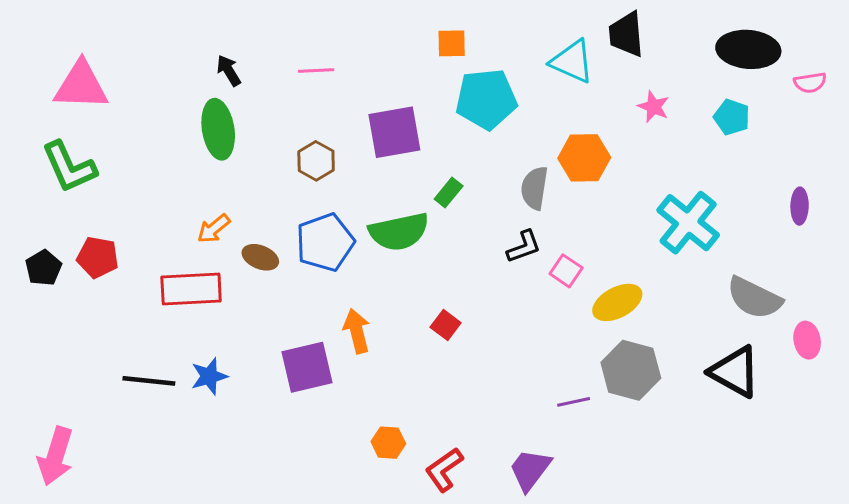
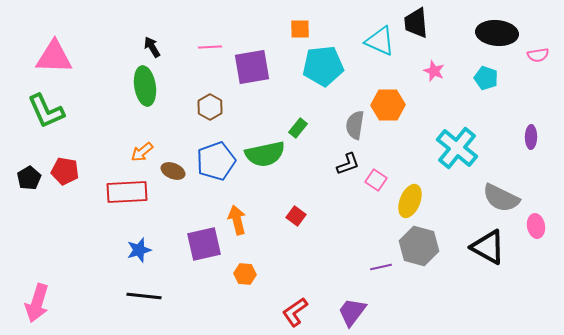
purple square: (394, 132) -> (252, 67), moved
yellow ellipse: (617, 302) -> (410, 201), turned -40
black line: (149, 381) -> (144, 296), moved
orange hexagon: (388, 443) -> (245, 274), moved

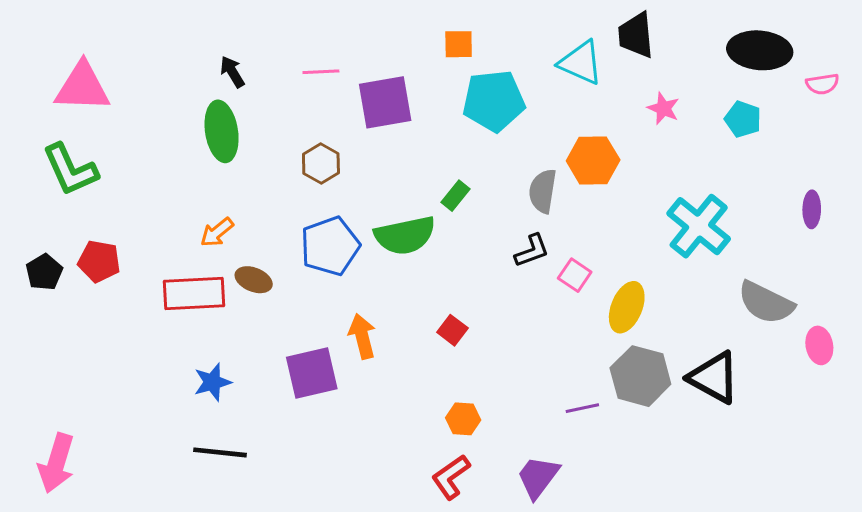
brown ellipse: (173, 171) -> (254, 280), moved
black triangle: (488, 247) -> (714, 378), moved
orange hexagon: (245, 274) -> (463, 419), moved

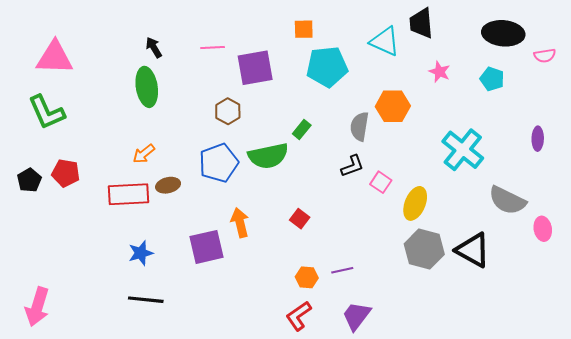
brown hexagon: (321, 163) -> (228, 111), moved
brown ellipse: (254, 280) -> (168, 185), turned -35
purple line: (582, 408) -> (342, 270), moved

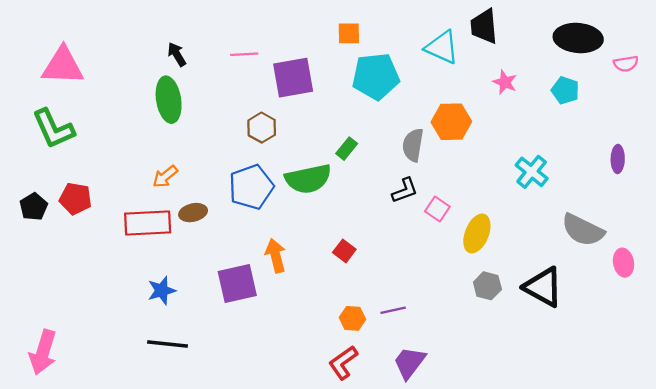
cyan cross: (463, 150) -> (532, 172), size x0.7
gray hexagon: (424, 249) -> (487, 286), size x0.6

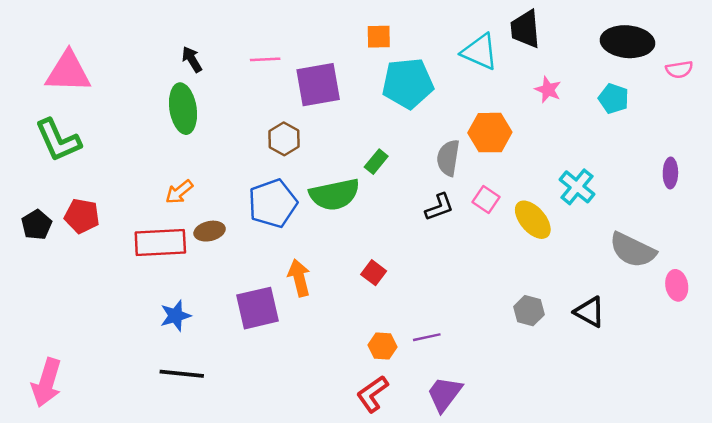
pink square: (437, 209) -> (486, 200), moved
yellow ellipse: (477, 233) -> (533, 220), moved, turned -63
black triangle: (543, 287) -> (590, 312), size x0.7

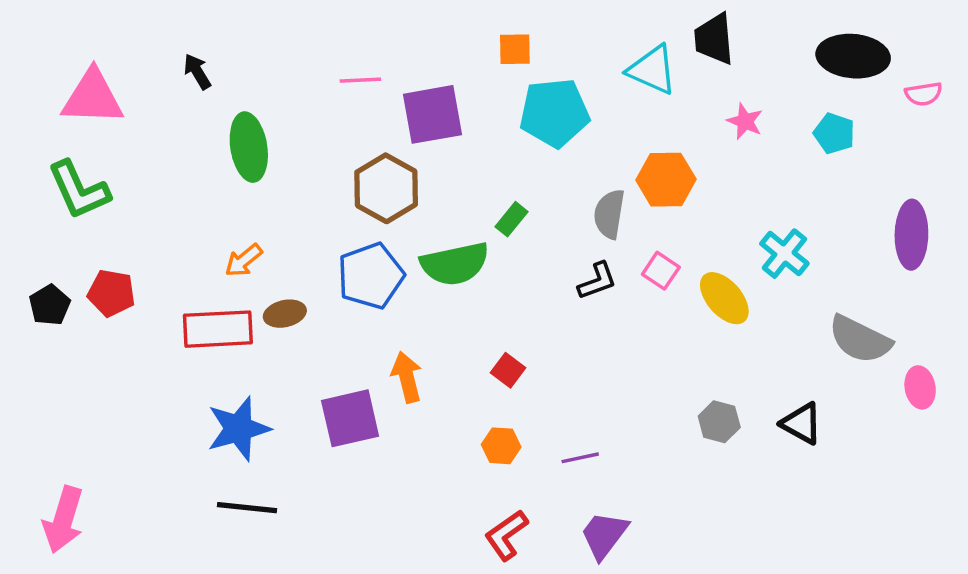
black arrow: (192, 59) -> (197, 72), moved
brown hexagon: (284, 139) -> (386, 188), size x1.5
purple ellipse: (670, 173) -> (911, 235), size x1.6
blue star: (175, 316) -> (238, 429), size x1.5
orange hexagon: (383, 346) -> (501, 446), moved

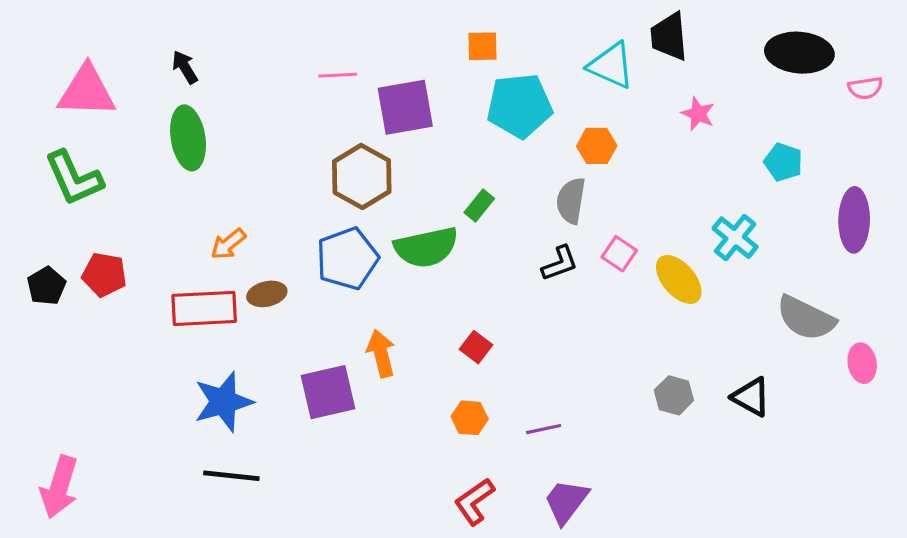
cyan pentagon: (834, 133) -> (783, 162), moved
green ellipse: (249, 147) -> (188, 138), moved
orange hexagon: (666, 180) -> (597, 146), moved, size x0.7

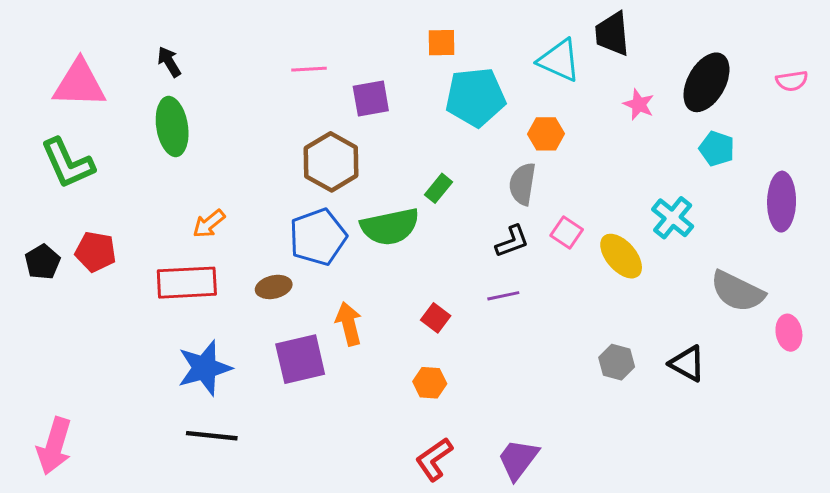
black ellipse: (799, 53) -> (706, 82), moved, turned -66
purple square: (405, 107) -> (371, 99), size x0.7
brown ellipse: (267, 294) -> (274, 287), moved
purple line: (544, 429) -> (503, 296), moved

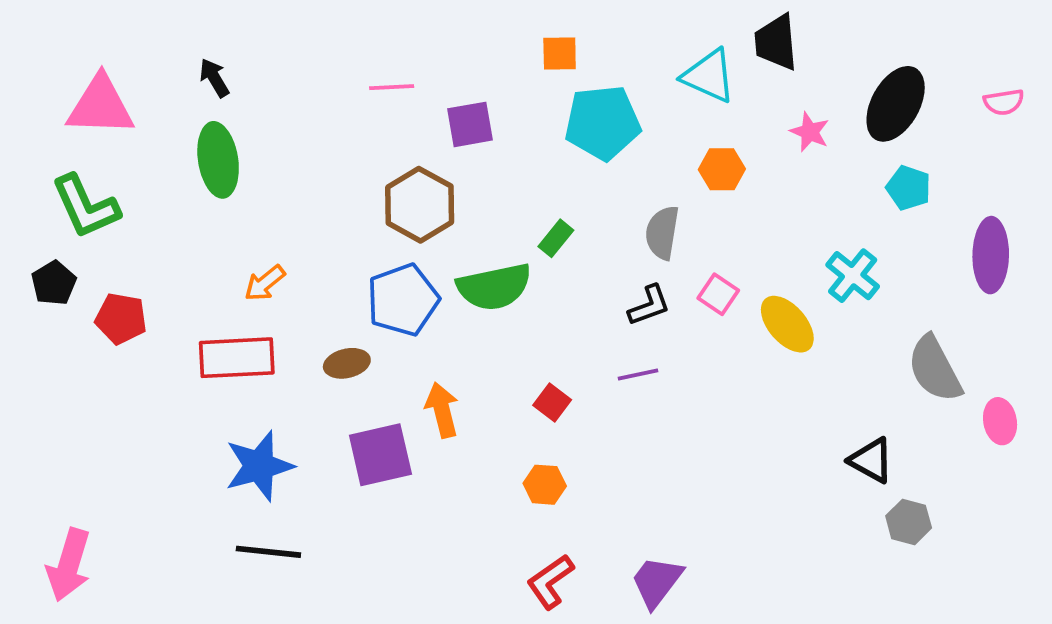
orange hexagon: (546, 134) -> (722, 169), moved
black pentagon: (43, 262) -> (54, 283), moved
gray semicircle: (737, 291) -> (935, 369), turned 36
gray hexagon: (617, 362) -> (909, 522), moved

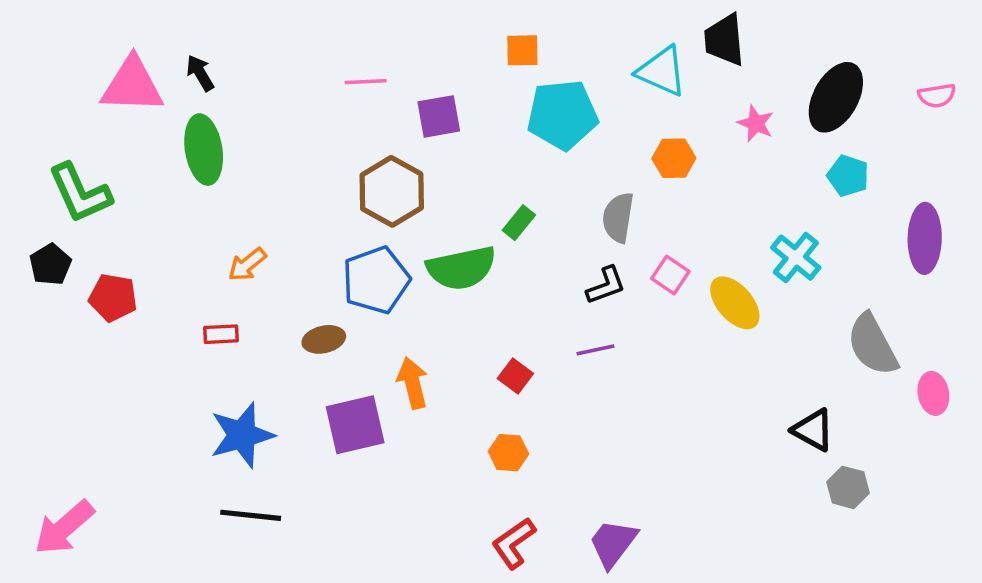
pink triangle: (100, 106) -> (132, 85), moved
red rectangle: (237, 358) -> (221, 334), size x0.5
pink arrow: (69, 565) -> (64, 528), turned 32

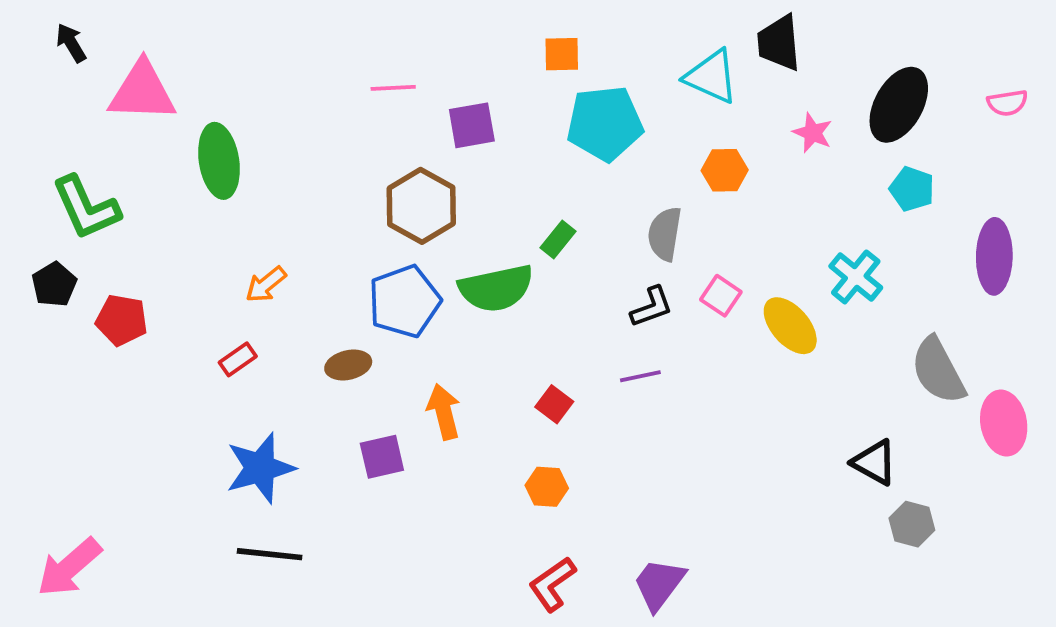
black arrow: (200, 73) -> (71, 43), moved
red rectangle: (221, 334) -> (238, 359), turned -32
pink ellipse: (933, 393) -> (1004, 423), size x1.4
purple square: (355, 425) -> (382, 457), size x0.7

